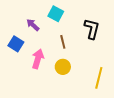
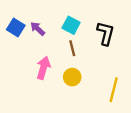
cyan square: (56, 14) -> (71, 25), moved
blue square: (16, 44) -> (16, 28), moved

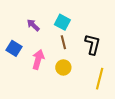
blue square: (16, 28) -> (14, 48), moved
black L-shape: (106, 33) -> (93, 44), moved

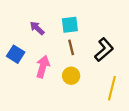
cyan square: (62, 22) -> (70, 25), turned -35
black L-shape: (93, 44) -> (104, 50), turned 35

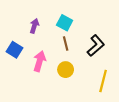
cyan square: (70, 25) -> (65, 23), turned 35
purple arrow: (37, 28) -> (34, 26), turned 64

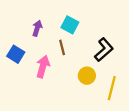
brown line: (66, 44) -> (62, 47), moved
yellow circle: (66, 70) -> (87, 76), moved

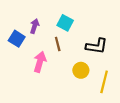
black L-shape: (104, 50) -> (97, 46), turned 50
blue square: (16, 54) -> (17, 39), moved

